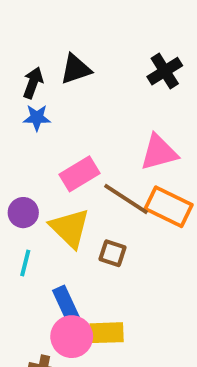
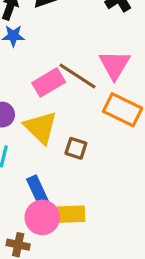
pink triangle: (159, 152) -> (115, 65), turned -44
brown line: (126, 199) -> (78, 76), moved

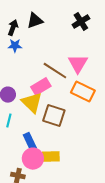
pink rectangle: (49, 82) -> (41, 87), moved
brown square: (76, 148) -> (54, 116), size x1.6

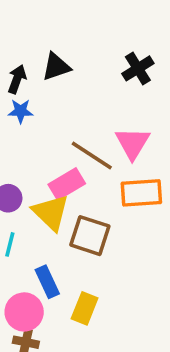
orange rectangle: (83, 92) -> (141, 193), turned -30
yellow rectangle: (51, 157) -> (85, 308), turned -66
pink circle: (33, 159) -> (24, 312), moved

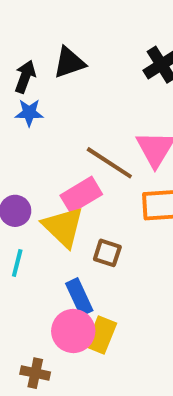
brown square: (90, 236) -> (107, 253), size x0.6
blue rectangle: (47, 282) -> (79, 297), moved
pink circle: (24, 312) -> (73, 331), moved

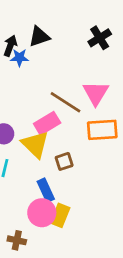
blue star: (29, 113) -> (19, 58), moved
brown square: (107, 253) -> (64, 161), turned -36

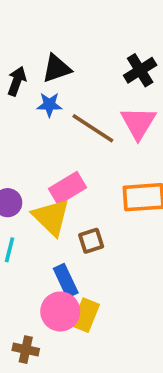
blue star: (19, 58) -> (49, 105), moved
pink triangle: (96, 93) -> (138, 123), moved
brown line: (65, 102) -> (93, 128), moved

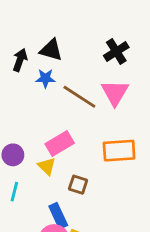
black triangle: (57, 68) -> (51, 50), turned 35
yellow triangle: (51, 217) -> (47, 166), size x0.6
brown square: (91, 241) -> (78, 185), turned 36

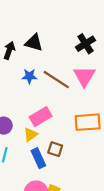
blue star: (45, 78) -> (29, 76), moved
yellow triangle: (47, 166) -> (31, 135), turned 40
blue rectangle: (58, 216) -> (38, 158), moved

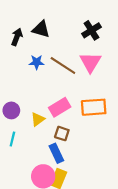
pink rectangle: (41, 117) -> (60, 107), moved
blue rectangle: (38, 158) -> (56, 153), moved

